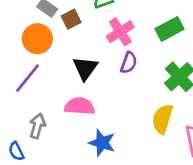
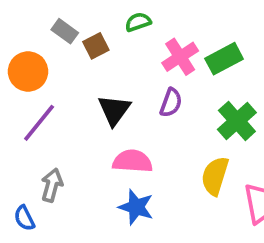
pink cross: (120, 32) -> (180, 57), moved
orange circle: (37, 39) -> (28, 71), moved
pink semicircle: (80, 106) -> (132, 161), moved

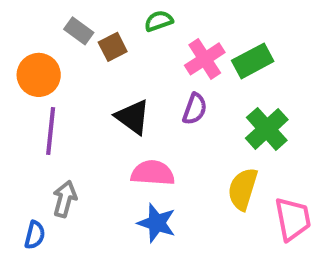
black triangle: (114, 110) -> (133, 117), turned -30
purple line: (39, 123) -> (51, 131), turned -33
blue semicircle: (24, 218) -> (35, 235), turned -140

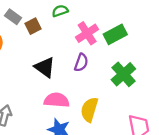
yellow semicircle: (243, 189) -> (89, 110), moved

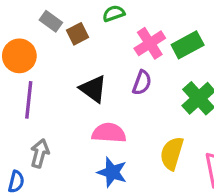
yellow semicircle: (89, 110) -> (172, 153), moved

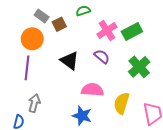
orange circle: (19, 56) -> (32, 39), moved
purple semicircle: (142, 83) -> (102, 56), turned -70
pink semicircle: (109, 133) -> (92, 90), moved

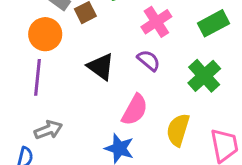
green rectangle: (132, 32) -> (213, 23), moved
pink semicircle: (92, 90) -> (135, 110), turned 115
gray arrow: (34, 103) -> (48, 130), turned 54

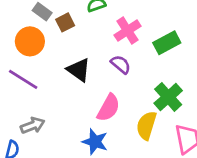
green rectangle: (213, 23) -> (167, 43), moved
green cross: (204, 76) -> (168, 97), moved
purple line: (38, 77) -> (23, 79), turned -64

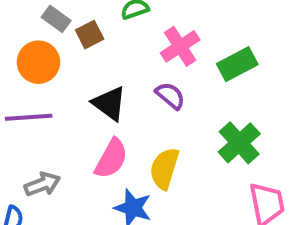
purple line: (23, 79) -> (29, 117), turned -36
pink semicircle: (109, 108) -> (111, 159), moved
yellow semicircle: (146, 125) -> (164, 168), moved

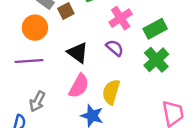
green cross: (239, 143) -> (156, 60), moved
gray arrow: (42, 184) -> (37, 101), turned 138

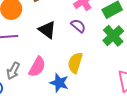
pink semicircle: (79, 86) -> (37, 67), moved

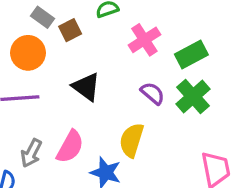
purple semicircle: (78, 26) -> (153, 93), moved

